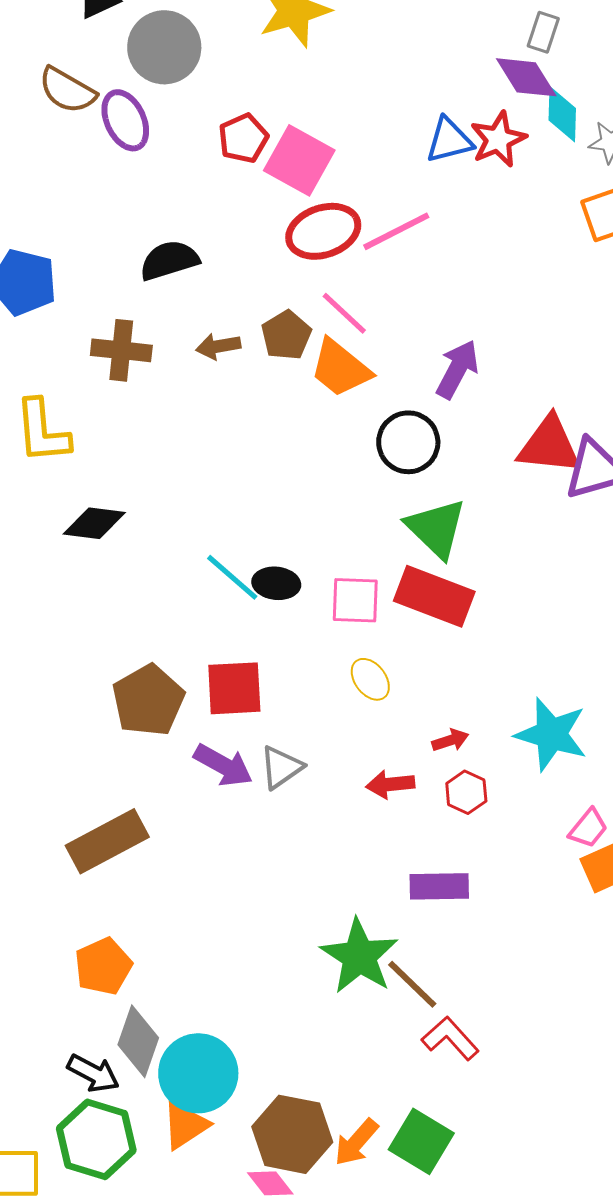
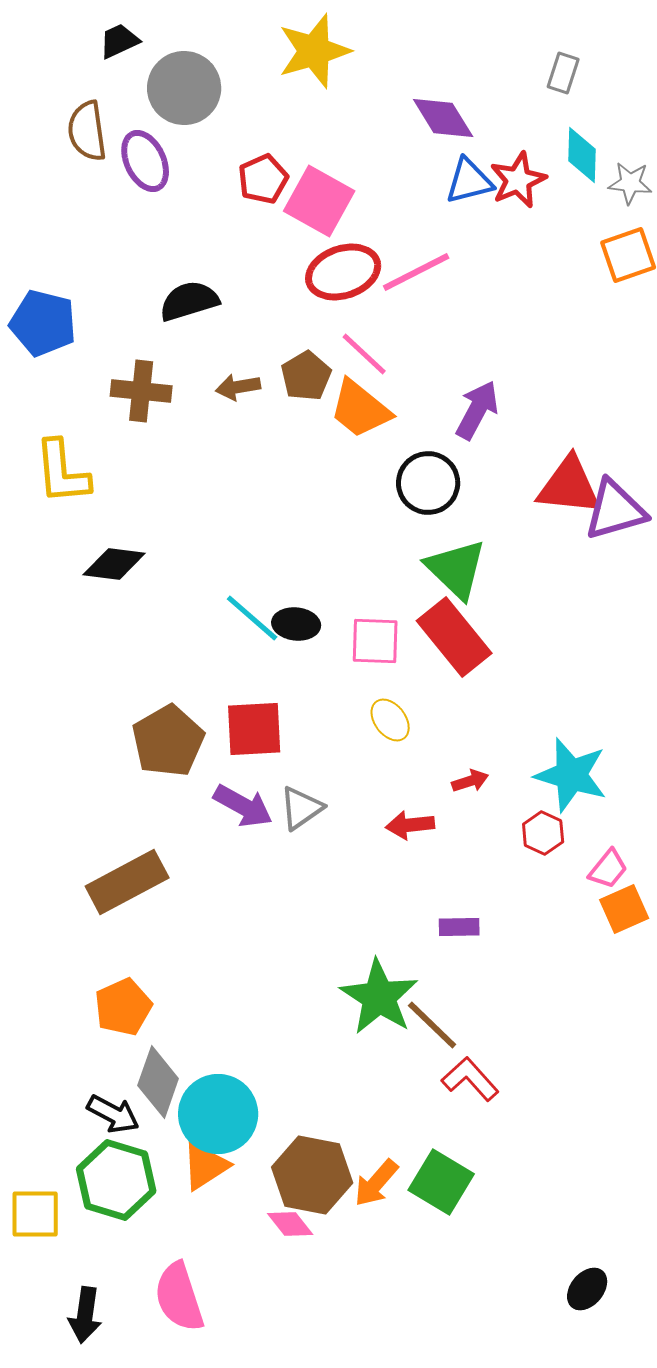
purple diamond: (526, 77) -> (443, 118), moved
brown semicircle: (67, 90) -> (87, 131), turned 52
red rectangle: (434, 596) -> (454, 637), turned 30
red hexagon: (466, 792) -> (543, 833), moved
purple rectangle: (439, 886) -> (459, 927), size x0.7

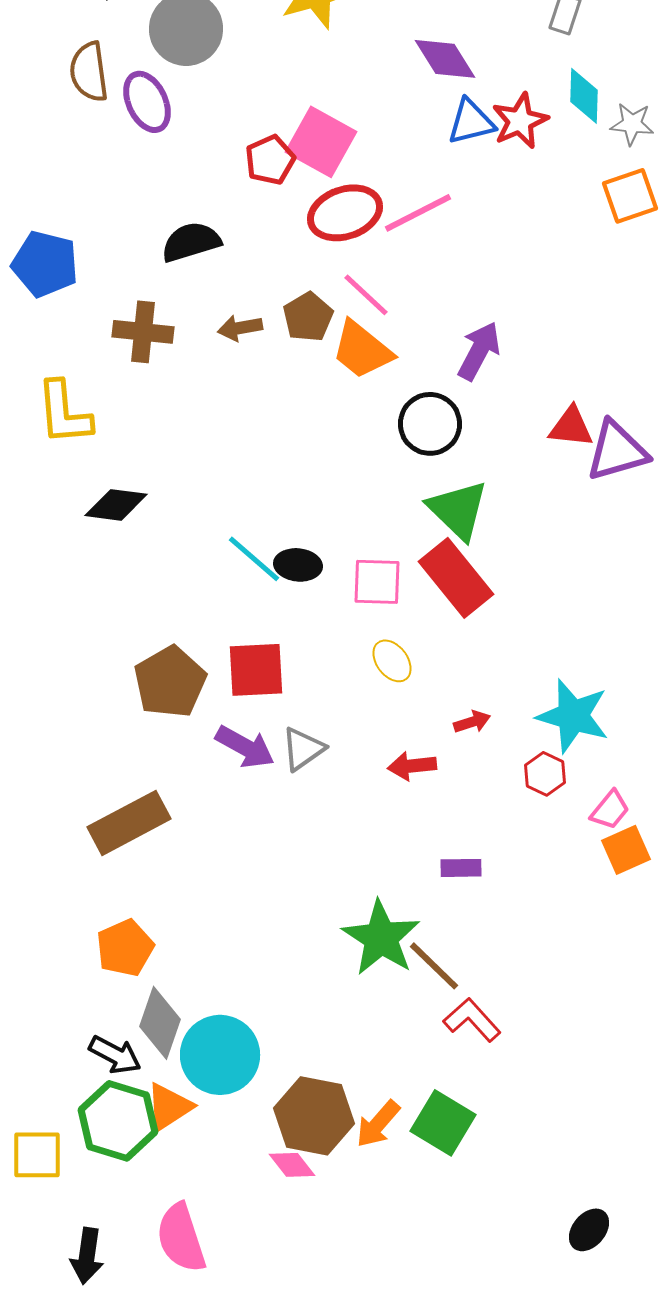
red pentagon: (263, 179) -> (270, 160), moved
red triangle: (569, 486) -> (571, 427), size x0.7
orange triangle: (205, 1166) -> (169, 1107), moved

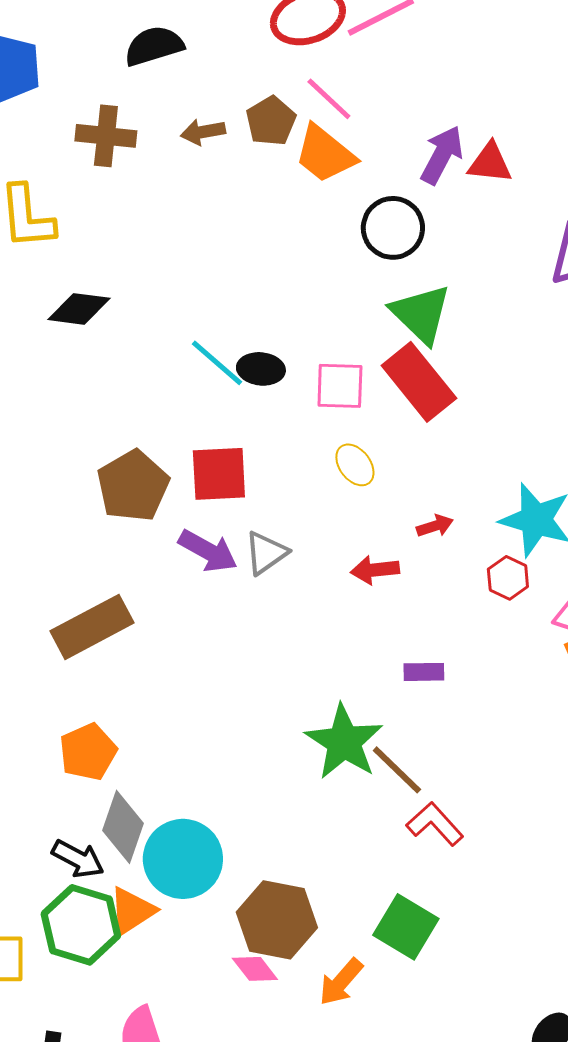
red triangle: (571, 427) -> (490, 163), moved
orange arrow: (378, 1124) -> (341, 982), moved

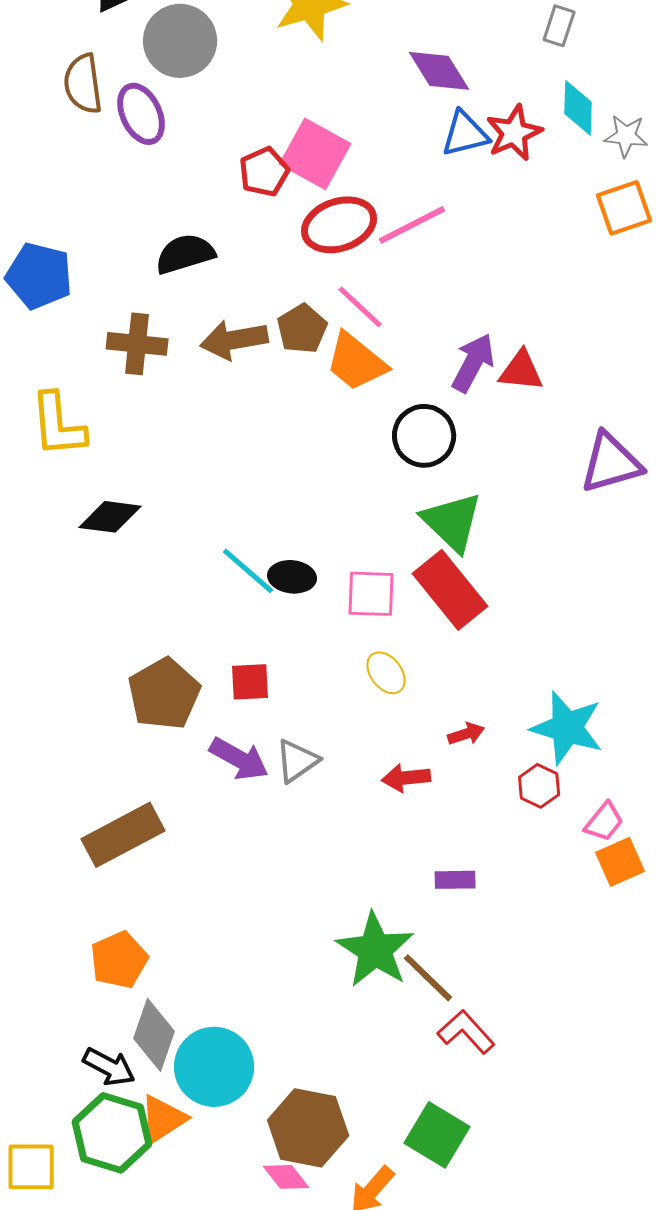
brown arrow: (203, 132) -> (234, 340), size x1.5
red square: (219, 474) -> (250, 682), size x0.7

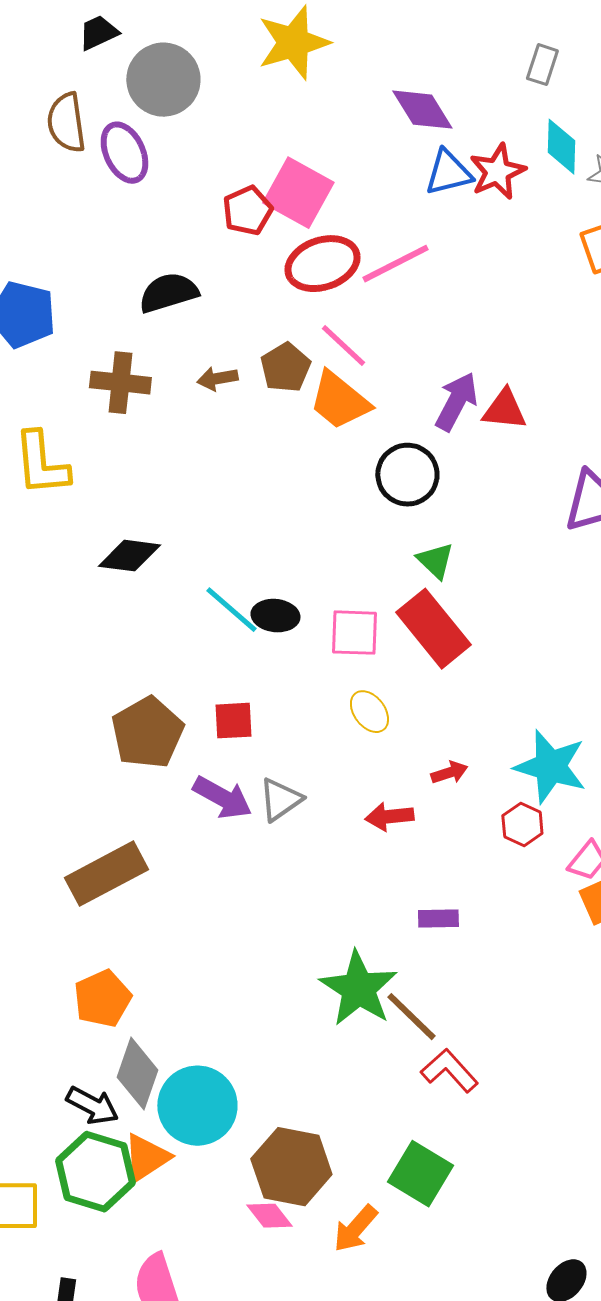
brown arrow: (234, 340) -> (217, 379), size x0.6
black diamond: (110, 517) -> (129, 556), moved
green triangle: (452, 522) -> (435, 561), size x0.6

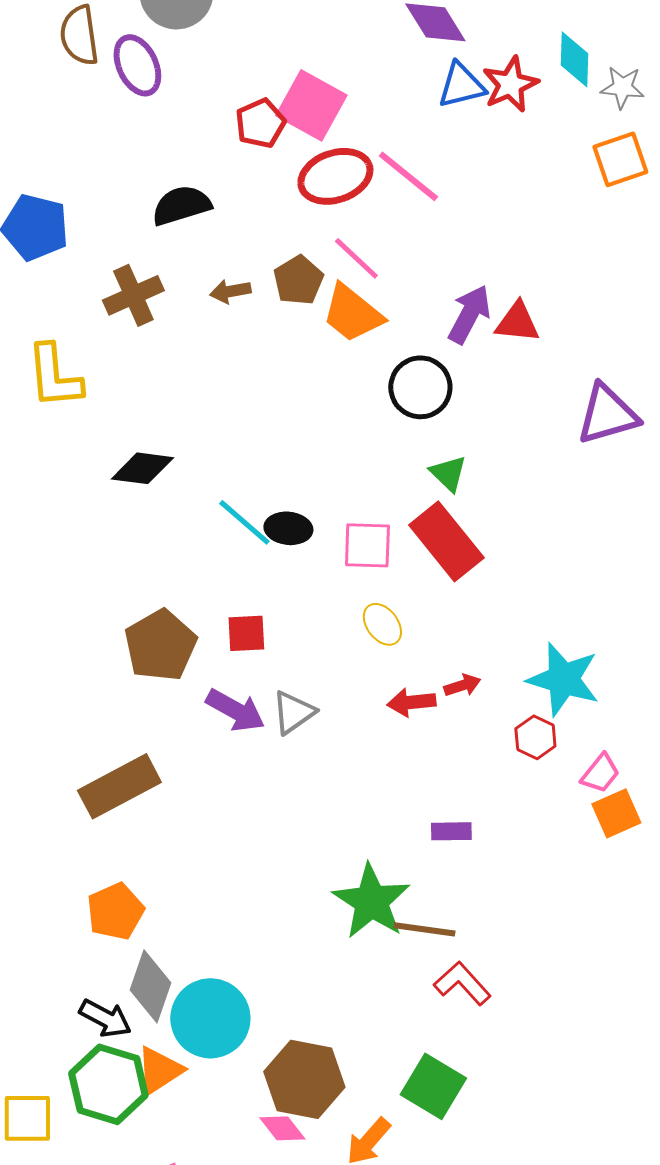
pink line: (395, 264) -> (408, 176), turned 66
brown cross: (120, 383) -> (133, 295), turned -30
red arrow: (389, 817) -> (411, 702), moved
brown line: (411, 1017) -> (424, 929), turned -36

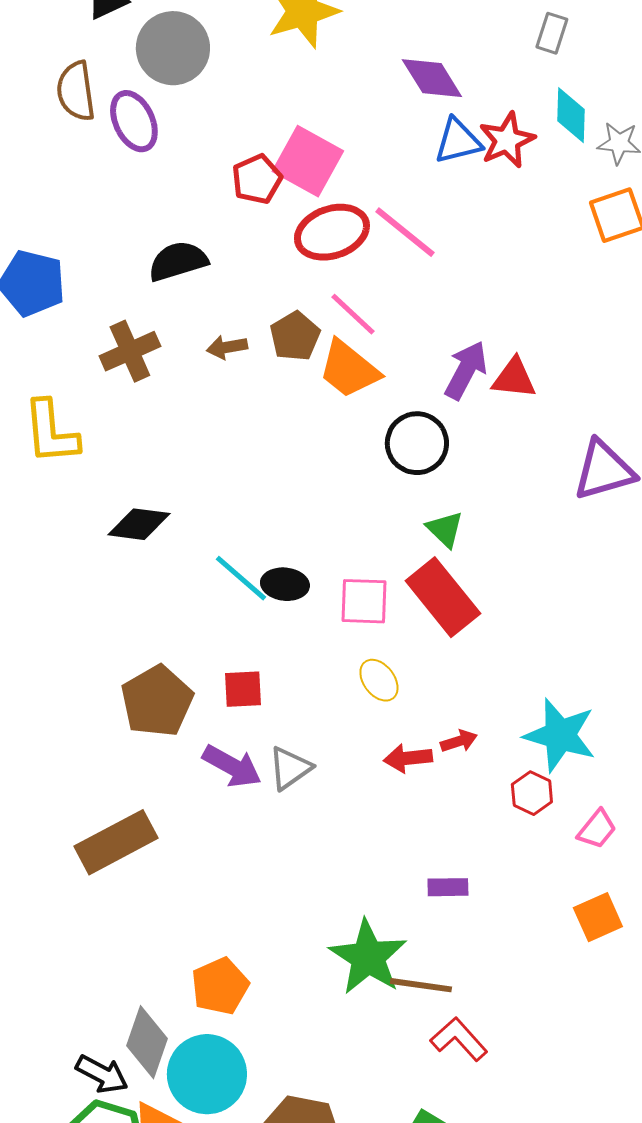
orange square: (616, 813) -> (598, 917), moved
orange pentagon: (115, 911) -> (220, 986), moved

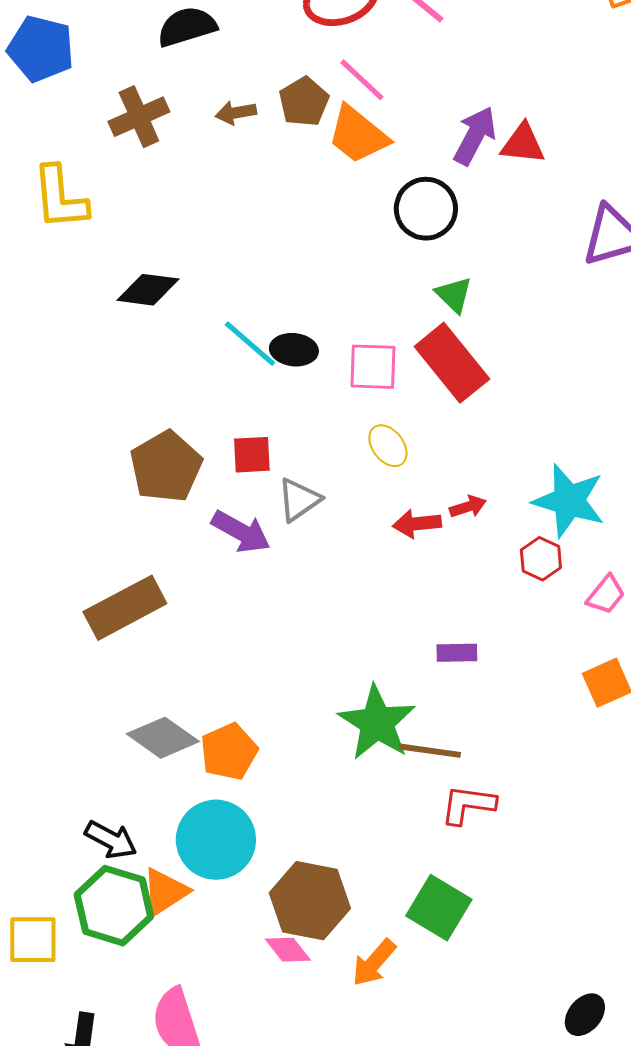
gray triangle: (290, 768) -> (299, 500), moved
red L-shape: (459, 1039) -> (468, 805), turned -40
gray diamond: (147, 1042) -> (163, 738), moved, turned -74

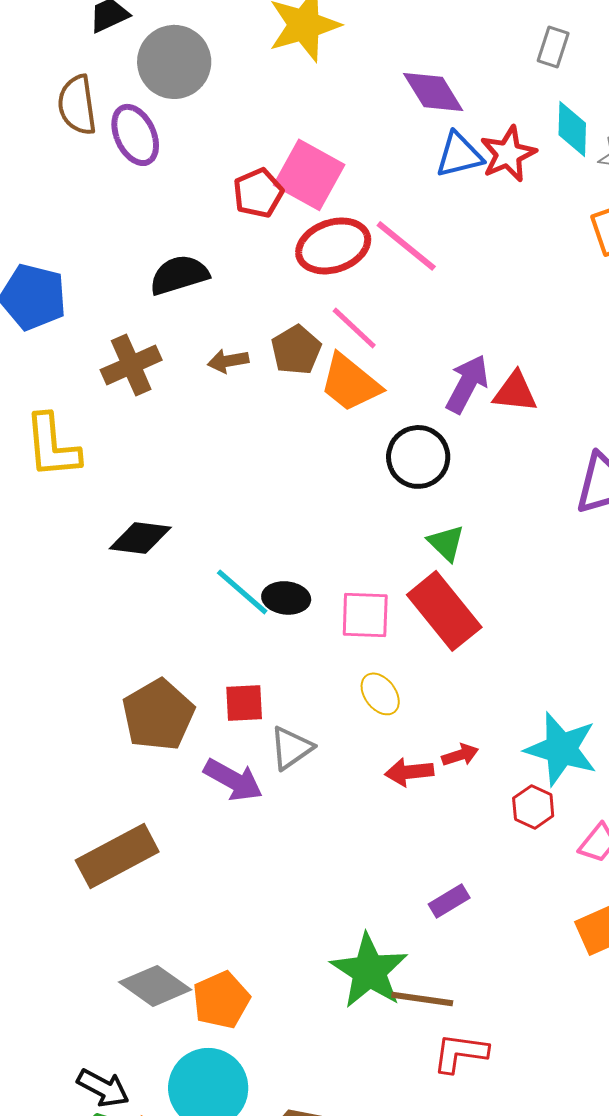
purple rectangle: (457, 653) -> (449, 901), turned -30

